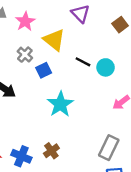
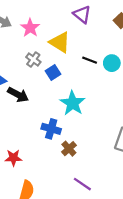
blue cross: (21, 156) -> (51, 129), moved

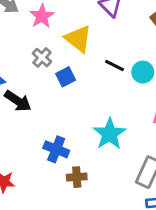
cyan star: (73, 103) -> (109, 134), moved
brown cross: (69, 149) -> (77, 177), turned 32

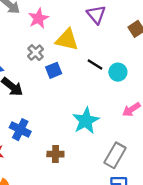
yellow triangle: (78, 39) -> (67, 40), turned -30
blue cross: (56, 149) -> (20, 130), moved

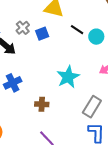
gray cross: (36, 53) -> (23, 28), moved
blue cross: (20, 130) -> (13, 83), turned 36

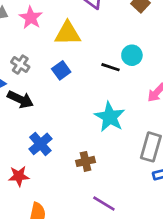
gray cross: (23, 28) -> (20, 65), moved
black line: (77, 30) -> (111, 67), moved

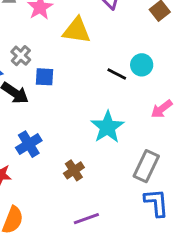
blue square: (61, 70) -> (44, 77), moved, turned 30
brown cross: (86, 161) -> (74, 170), turned -30
purple line: (104, 204) -> (86, 219), turned -60

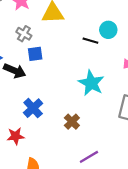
gray cross: (21, 56) -> (24, 34), moved

